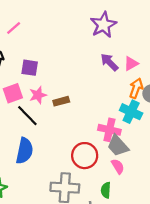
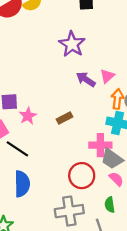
pink star: (38, 95) -> (28, 116), moved
brown rectangle: (61, 101) -> (65, 118), moved

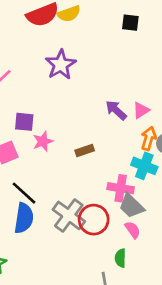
purple star: (72, 44) -> (61, 65), moved
black line: (17, 149) -> (24, 193), moved
gray cross: (69, 211) -> (69, 215), moved, turned 36

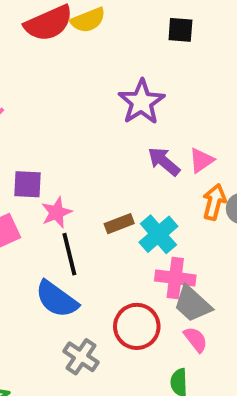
purple star: (61, 65) -> (141, 102), moved
cyan cross: (144, 166) -> (158, 234), moved, turned 30
black line: (24, 193) -> (69, 254), moved, turned 36
gray cross: (69, 215) -> (81, 357), moved, size x0.7
blue semicircle: (24, 218) -> (57, 299), moved, turned 120

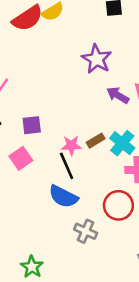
pink star: (56, 212) -> (71, 145), moved, turned 30

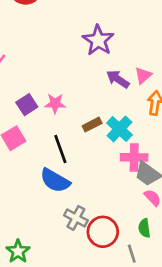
purple square: (32, 125) -> (27, 105), turned -30
pink star: (71, 145) -> (55, 104), moved
red circle: (118, 205) -> (103, 232), moved

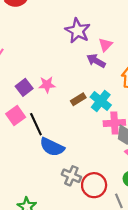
pink triangle: (143, 76) -> (105, 45), moved
black line: (60, 149) -> (36, 124), moved

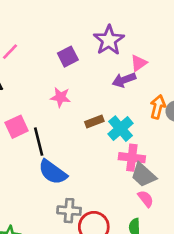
purple arrow: (96, 61) -> (124, 80), turned -60
purple square: (24, 87) -> (68, 57), moved
gray cross: (71, 176) -> (69, 211), turned -30

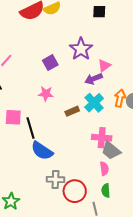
pink square: (17, 127) -> (13, 117), turned 30
cyan cross: (121, 129) -> (94, 103), moved
pink semicircle: (146, 199) -> (104, 169), moved, turned 32

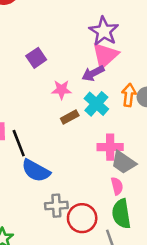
purple star: (81, 49) -> (104, 31), moved
pink triangle: (104, 66) -> (105, 55), size x1.6
pink star: (46, 94) -> (62, 90), moved
green semicircle: (106, 191) -> (121, 214), size x1.6

